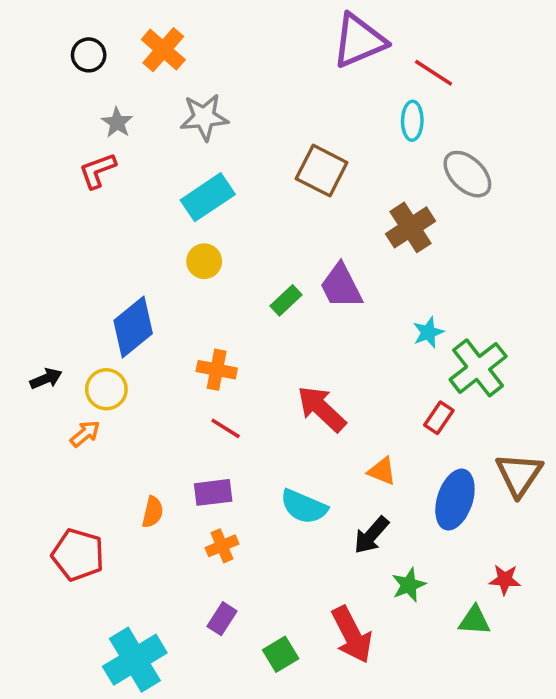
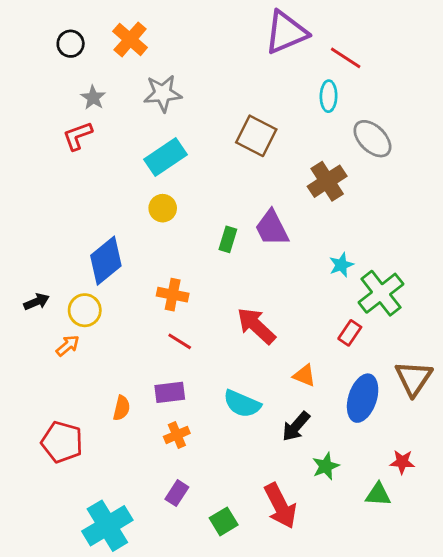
green rectangle: (286, 300) -> (228, 239), turned -30

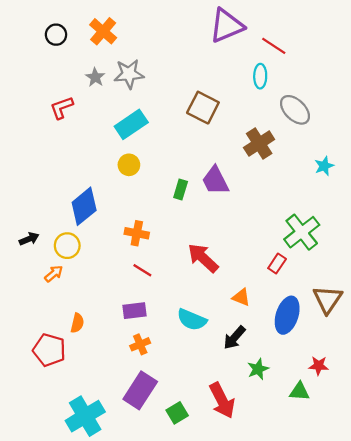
gray star: (93, 98) -> (95, 77), moved
cyan star: (341, 265) -> (324, 166), moved
orange semicircle: (122, 408) -> (77, 323), moved
purple rectangle: (177, 493) -> (140, 390), size x1.8

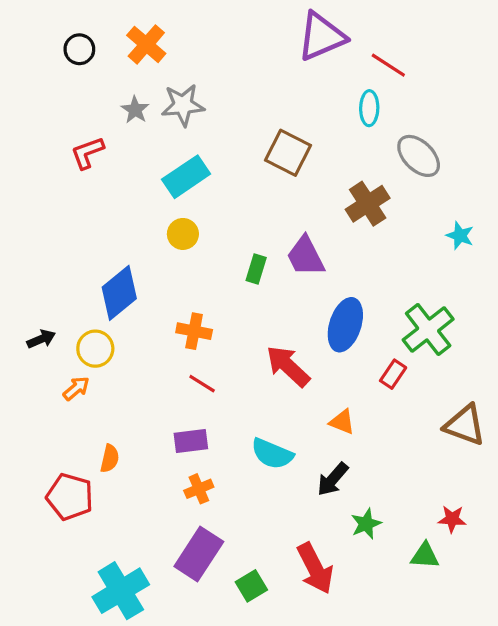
cyan star: (324, 166) -> (460, 236), turned -30
brown triangle: (328, 299) -> (465, 425), turned -44
blue ellipse: (287, 315) -> (345, 325), moved

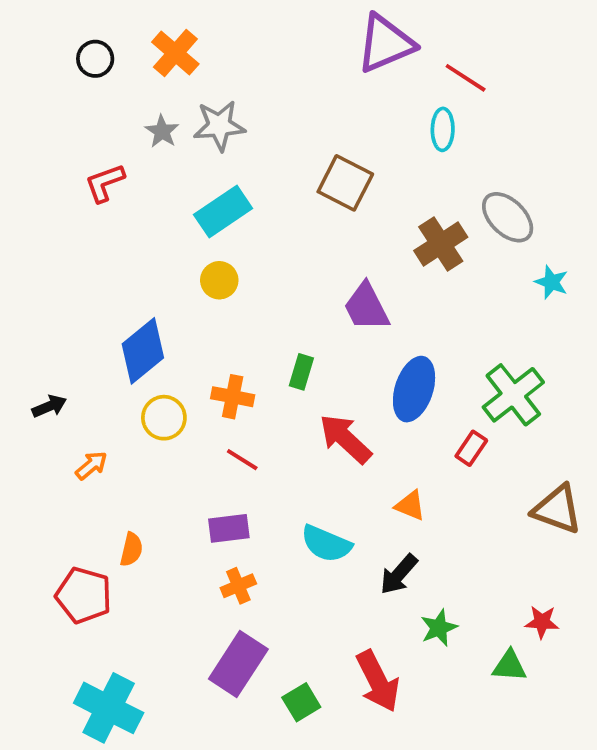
gray ellipse: (419, 156) -> (508, 217), moved
green rectangle: (256, 269) -> (301, 372), moved
yellow circle: (95, 349) -> (164, 418), moved
cyan cross: (121, 591) -> (109, 708), moved, turned -32

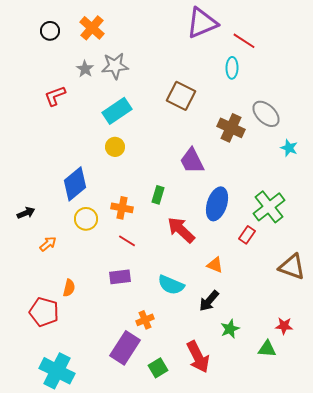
brown cross: (441, 244) -> (231, 128), turned -32
orange cross: (238, 586) -> (145, 320), moved

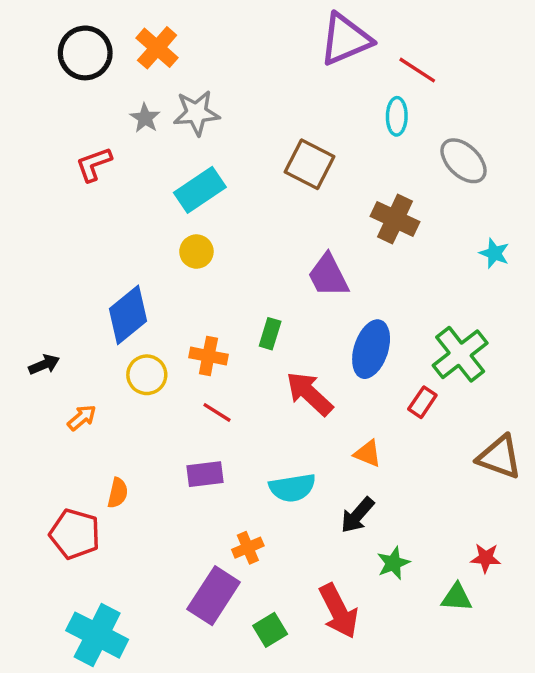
black circle: (50, 31) -> (85, 53), size x1.6
gray ellipse: (266, 114) -> (464, 161), moved
cyan semicircle: (171, 285) -> (292, 488), turned -32

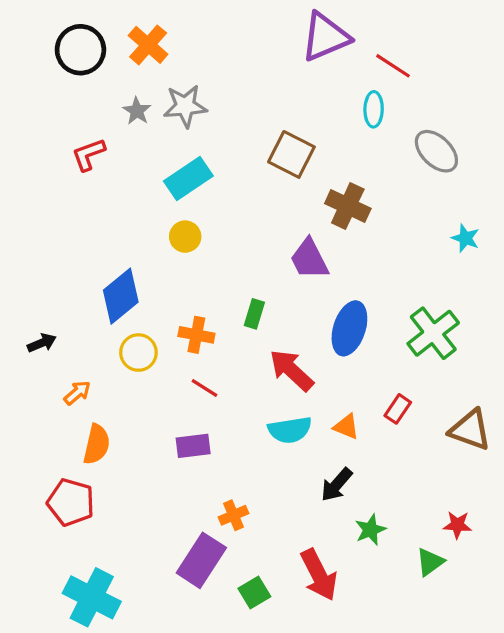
brown cross: (395, 219) -> (348, 206), moved
red rectangle: (422, 402) -> (398, 409), moved
cyan semicircle: (292, 488) -> (290, 430), moved
orange semicircle: (118, 493) -> (97, 444), moved, size x1.4
green triangle: (457, 597) -> (430, 562), turned -40

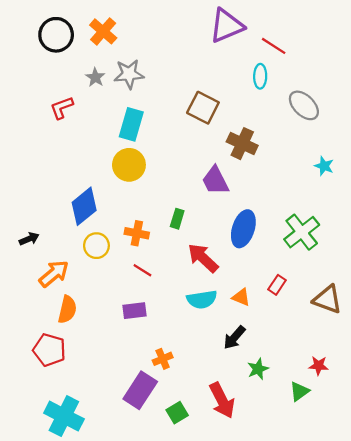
cyan rectangle: (188, 179) -> (131, 124), turned -40
yellow circle: (185, 237) -> (129, 165), size x1.5
orange arrow: (77, 393) -> (54, 274), size x1.6

